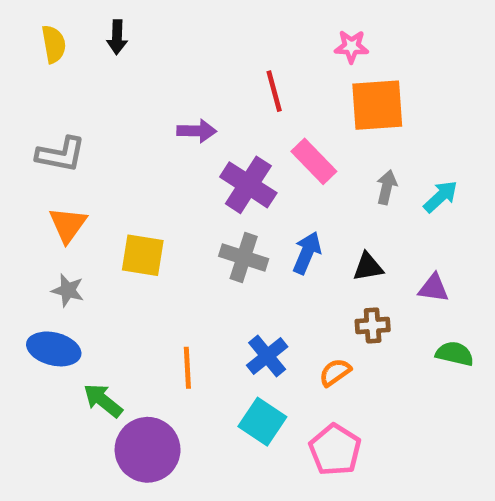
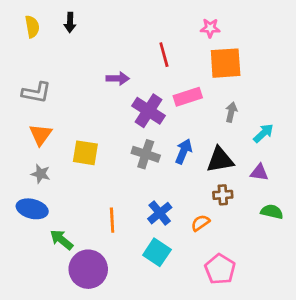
pink rectangle: (314, 161) -> (188, 97), turned -64
cyan arrow: (441, 197) -> (263, 133), moved
black triangle: (368, 267) -> (220, 160), size x1.5
pink pentagon: (335, 450) -> (220, 269), moved

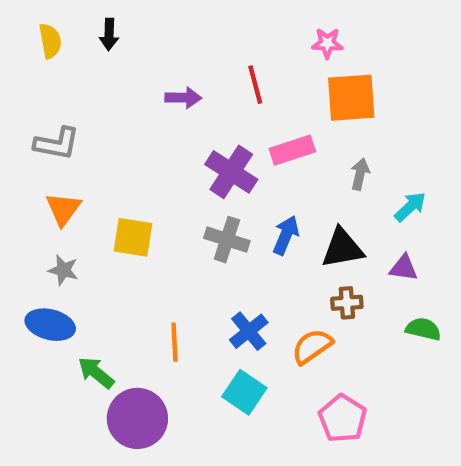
purple arrow: (118, 78) -> (183, 98), moved
orange semicircle: (200, 223) -> (312, 346), size x1.4

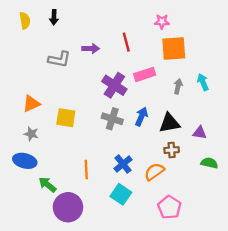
gray L-shape: (57, 144) -> (59, 59), moved
cyan arrow: (410, 207) -> (203, 82), moved, turned -70
orange triangle: (63, 209) -> (31, 104), turned 30

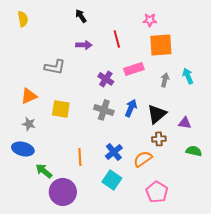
black arrow: (54, 17) -> (81, 16), moved, turned 144
gray L-shape: (59, 59) -> (55, 67), moved
purple cross: (114, 85) -> (106, 79), size x0.7
black triangle: (169, 123) -> (157, 114), turned -30

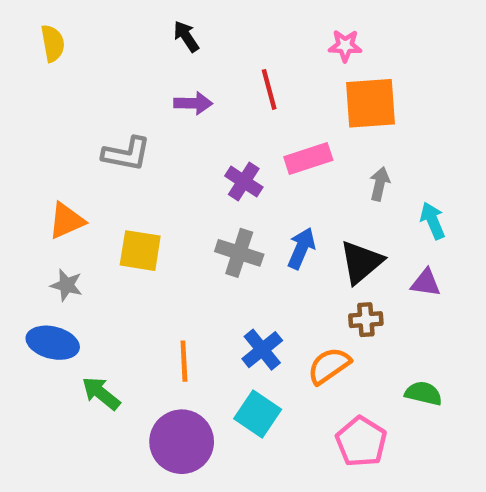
cyan arrow: (188, 76) -> (433, 221), moved
green semicircle: (194, 151) -> (423, 393), moved
purple circle: (63, 192) -> (182, 442), moved

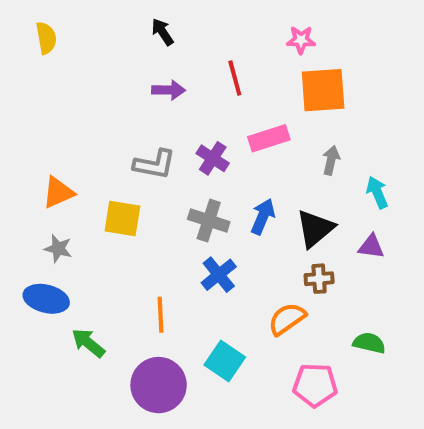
gray L-shape: (126, 154) -> (155, 164), moved
blue cross: (262, 350) -> (219, 275), moved
pink pentagon: (361, 442) -> (315, 385), turned -30

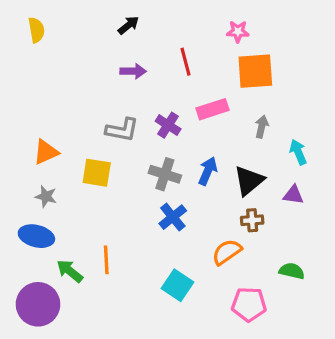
black arrow: (163, 32) -> (128, 25), turned 85
orange line: (161, 315) -> (106, 260), moved
purple circle: (159, 385) -> (38, 304), moved

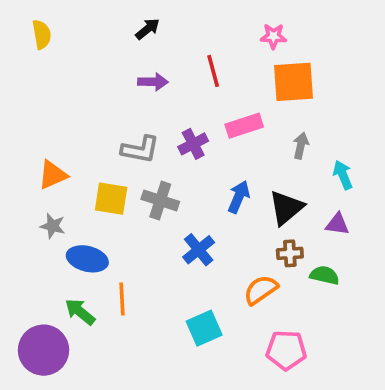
purple cross: (168, 125) -> (193, 144), turned 30
gray cross: (165, 174) -> (160, 200), moved
blue ellipse: (36, 236) -> (87, 259), moved
green semicircle: (292, 271) -> (325, 275), moved
cyan square: (178, 285) -> (204, 328), turned 32

